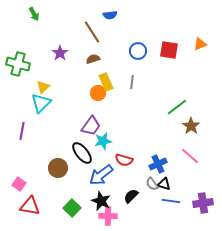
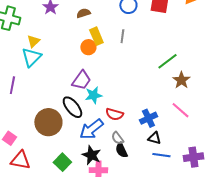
brown circle: (58, 168) -> (48, 122), size x1.4
gray semicircle: (152, 184) -> (117, 138), moved
black semicircle: (131, 196) -> (121, 150), turned -70

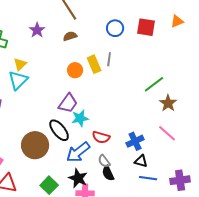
yellow rectangle: (96, 36) -> (94, 64), moved

